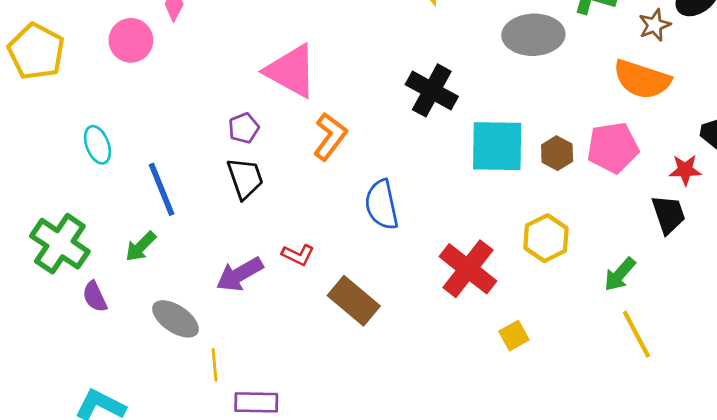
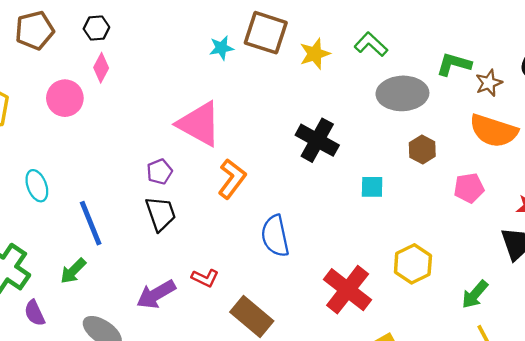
brown star: (655, 25) -> (489, 83), moved
cyan square: (497, 146) -> (372, 187), size x0.5
pink pentagon: (613, 148) -> (469, 188), size x0.7
brown hexagon: (557, 153) -> (422, 149), moved

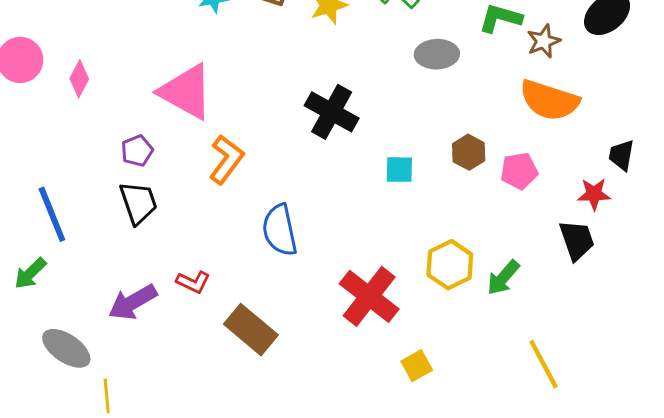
pink diamond: (101, 68) -> (79, 79), moved
gray ellipse: (402, 93) -> (437, 54), size x0.7
brown hexagon: (422, 149) -> (469, 152), moved
green arrow: (475, 294) -> (503, 278), moved

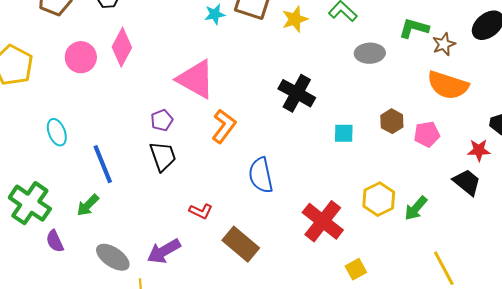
pink diamond: (79, 79) -> (122, 47), moved, size x1.5
black trapezoid: (577, 240) -> (467, 182), turned -32
purple arrow: (133, 302) -> (164, 251), moved

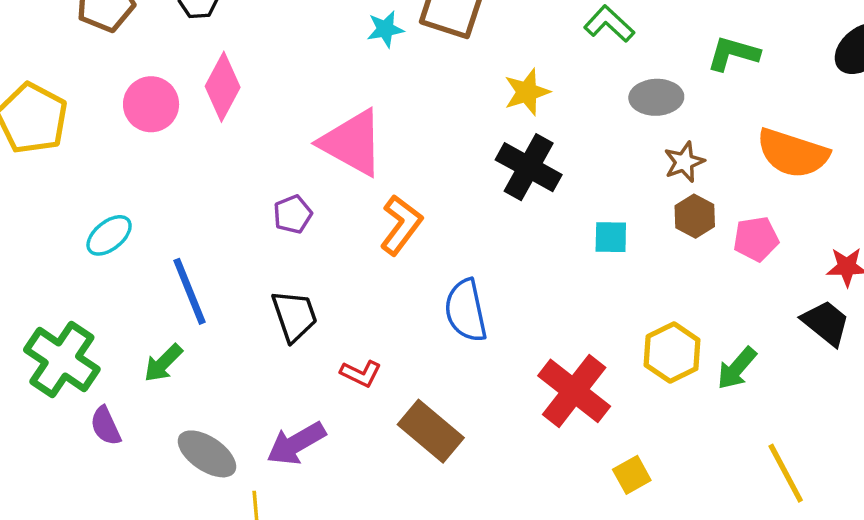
yellow star: (295, 19) -> (527, 92), moved
brown star: (444, 44) -> (684, 162), moved
cyan ellipse: (57, 132) -> (109, 235), turned 72
black trapezoid: (163, 156) -> (294, 316), moved

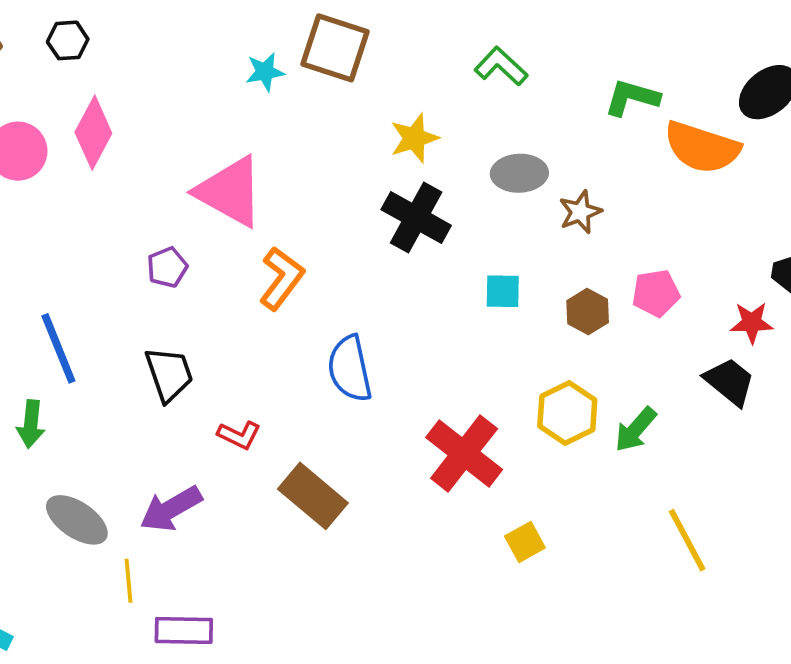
gray ellipse: (656, 97) -> (519, 173), moved
orange semicircle: (793, 153) -> (702, 147), moved
brown hexagon: (695, 216) -> (588, 312), moved
green arrow: (163, 363) -> (31, 424), turned -39

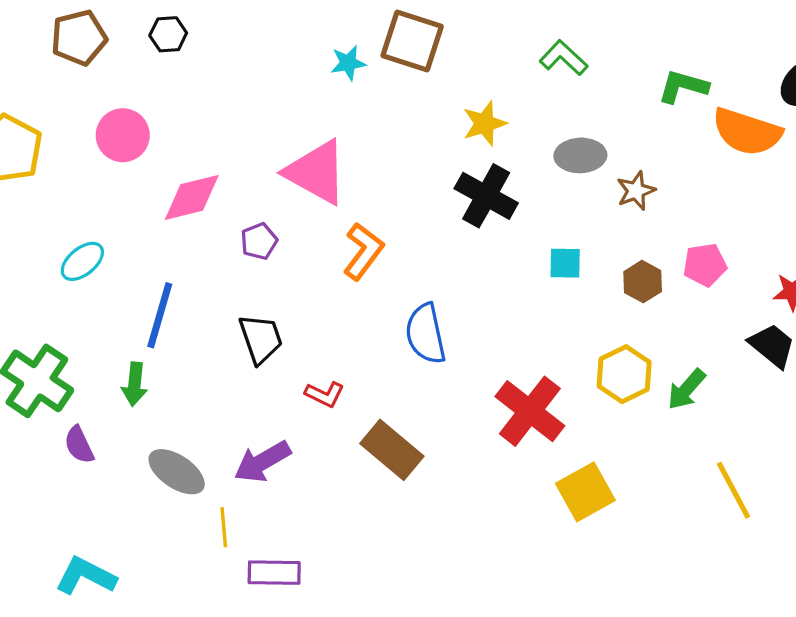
pink diamond: (93, 133) -> (192, 197), moved, turned 48
blue line: (58, 348) -> (160, 315), turned 38
yellow square: (525, 542) -> (585, 492), size x1.6

